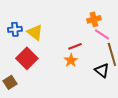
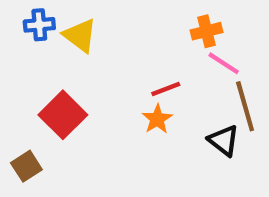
blue cross: (15, 29) -> (39, 25), moved
yellow triangle: (35, 32) -> (80, 36), moved

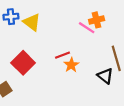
pink line: (224, 63) -> (87, 28), moved
red line: (166, 89) -> (63, 55), moved

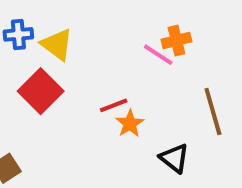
red square: (23, 63) -> (41, 91), moved
black triangle: (105, 76) -> (174, 158), moved

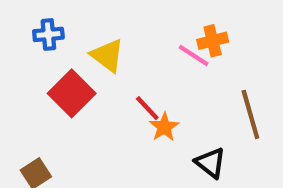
yellow triangle: (57, 45) -> (107, 55), moved
red line: (114, 105) -> (147, 108), turned 68

